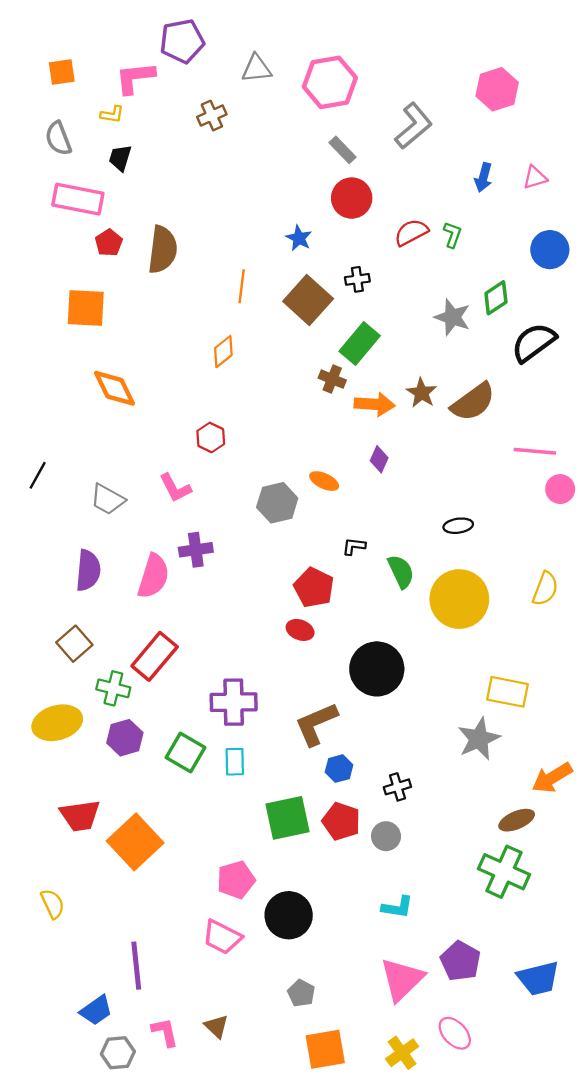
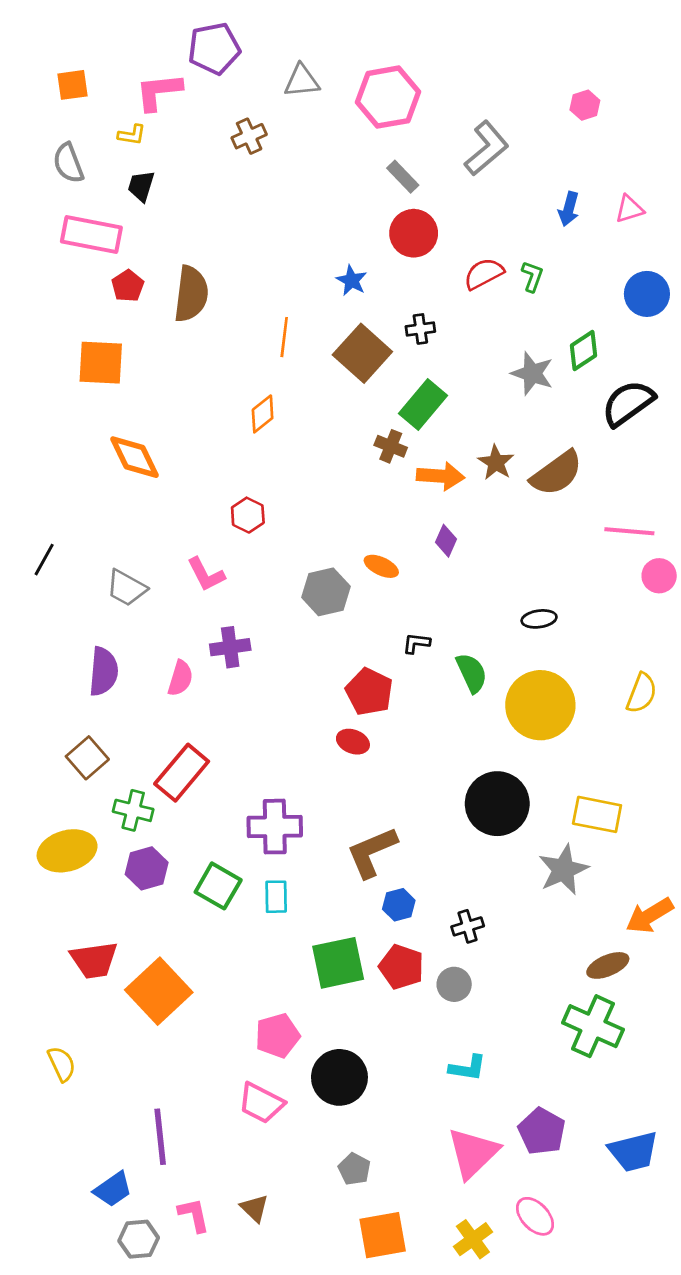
pink hexagon: (497, 89) -> (585, 105), size x0.6
pink semicircle: (153, 576) -> (180, 678), size x0.7
black circle: (377, 669) -> (497, 804), moved

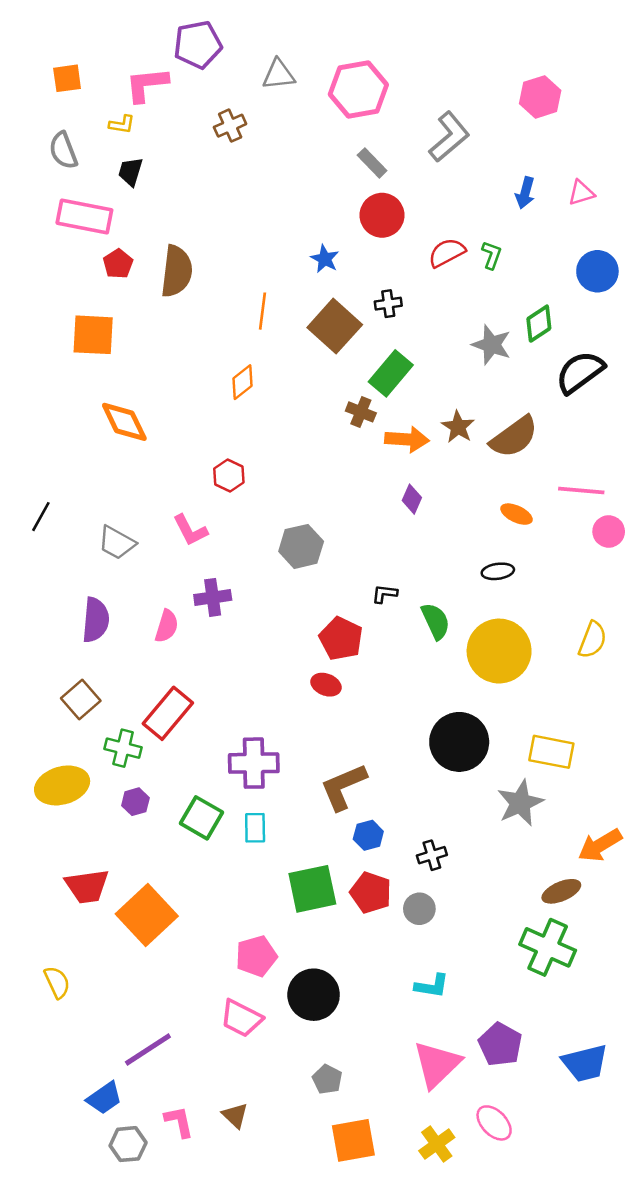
pink hexagon: (585, 105) -> (540, 97), size x1.5
orange ellipse: (381, 566) -> (516, 514), moved
purple hexagon: (147, 868) -> (135, 802), size x0.7
purple line: (160, 1137) -> (148, 1049), turned 63

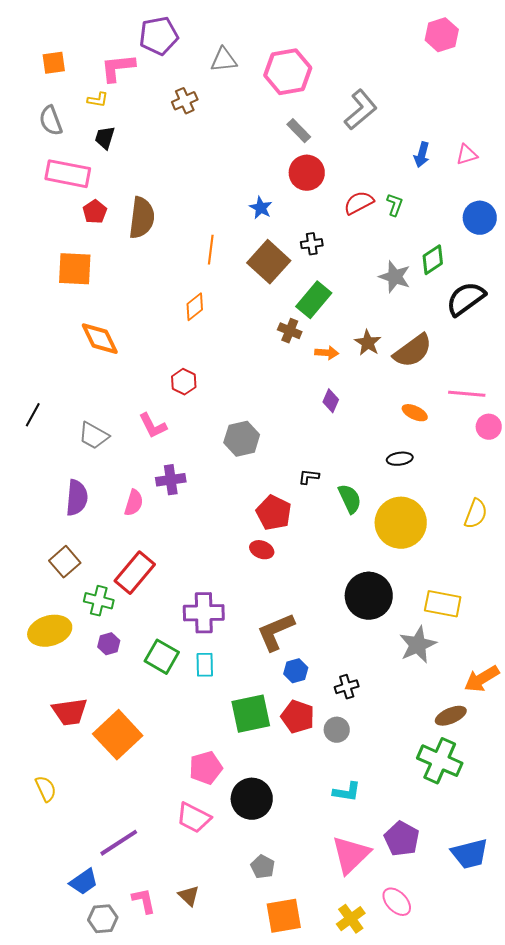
pink hexagon: (540, 97) -> (442, 35), moved
orange arrow: (407, 439) -> (327, 353), size x0.7

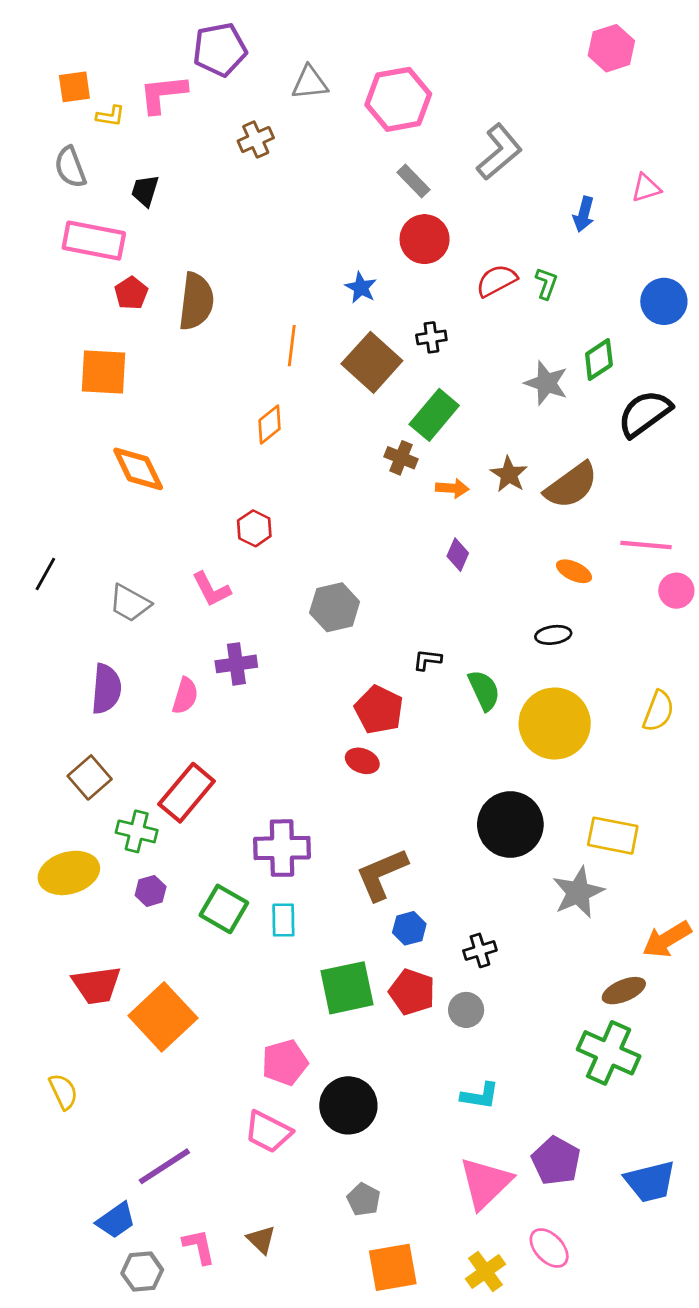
yellow L-shape: (98, 100) -> (110, 116), moved
pink triangle: (467, 155) -> (646, 188), moved

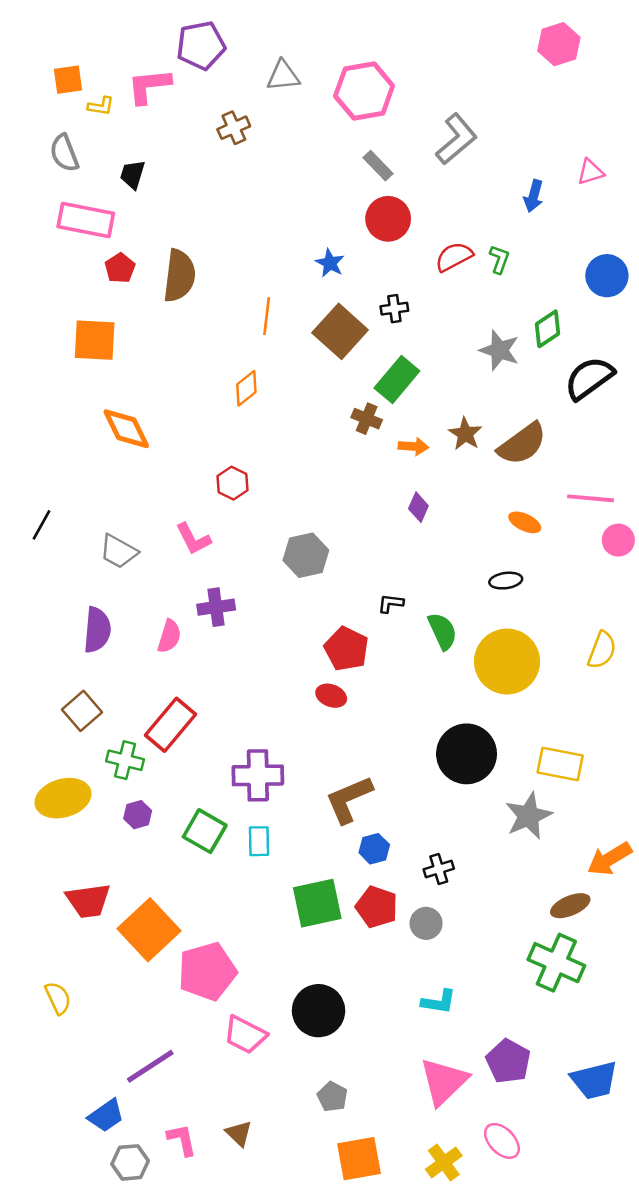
pink pentagon: (285, 1063) -> (207, 971), moved, size x1.4

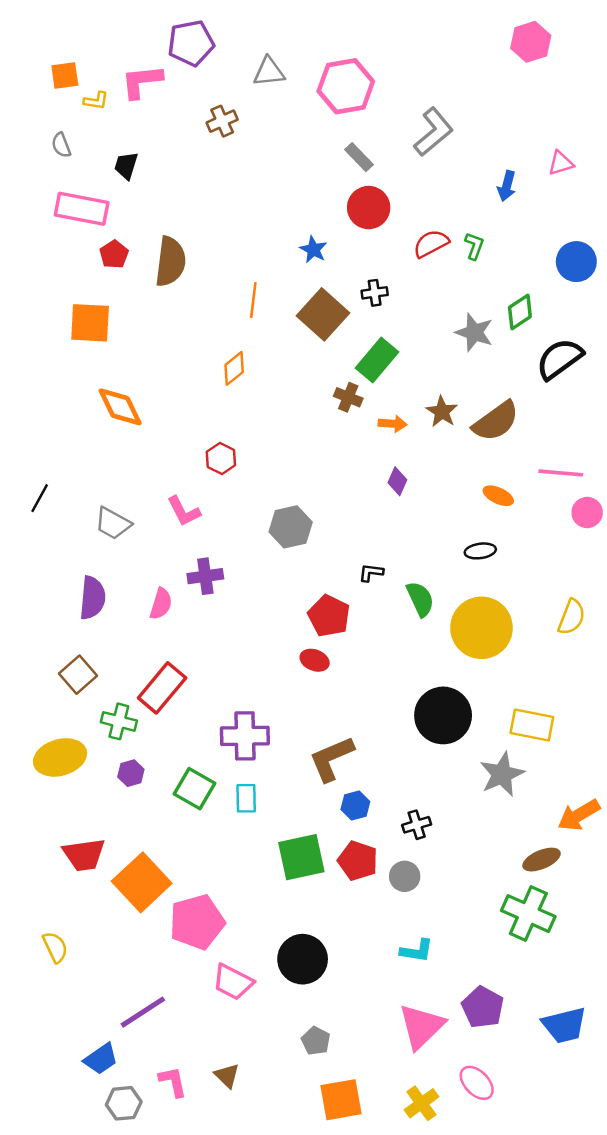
gray semicircle: (64, 153) -> (61, 145), size x0.7

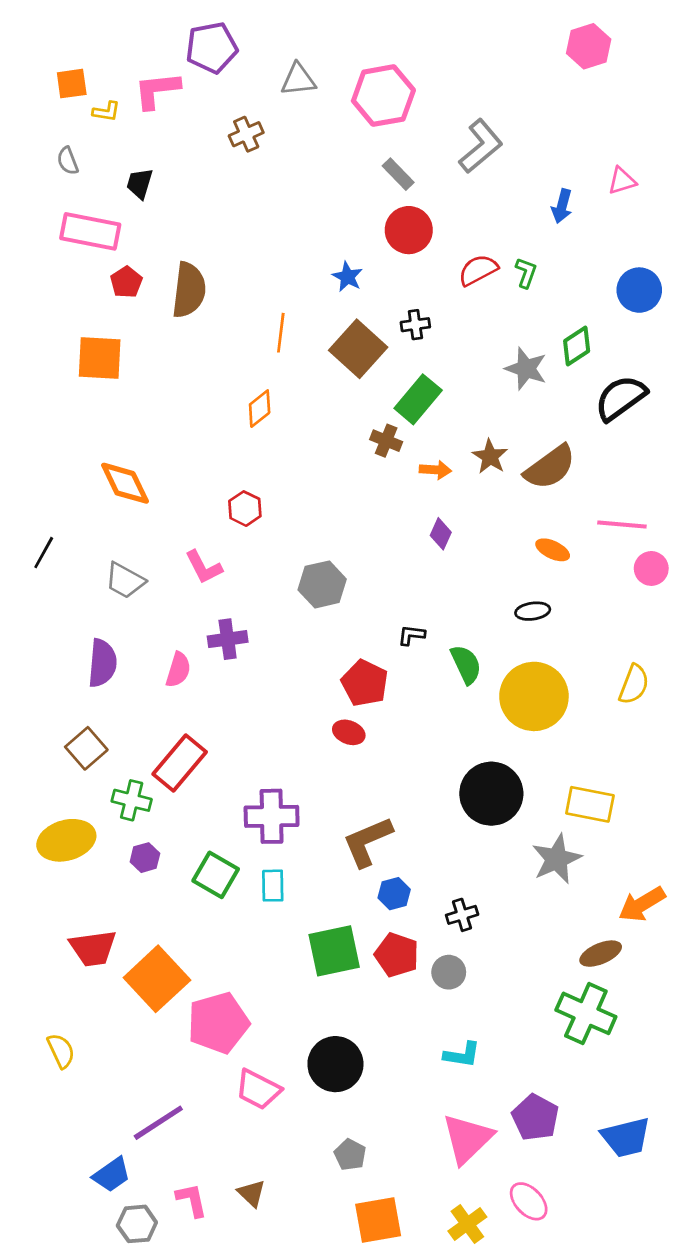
orange diamond: (120, 407) -> (125, 483), moved

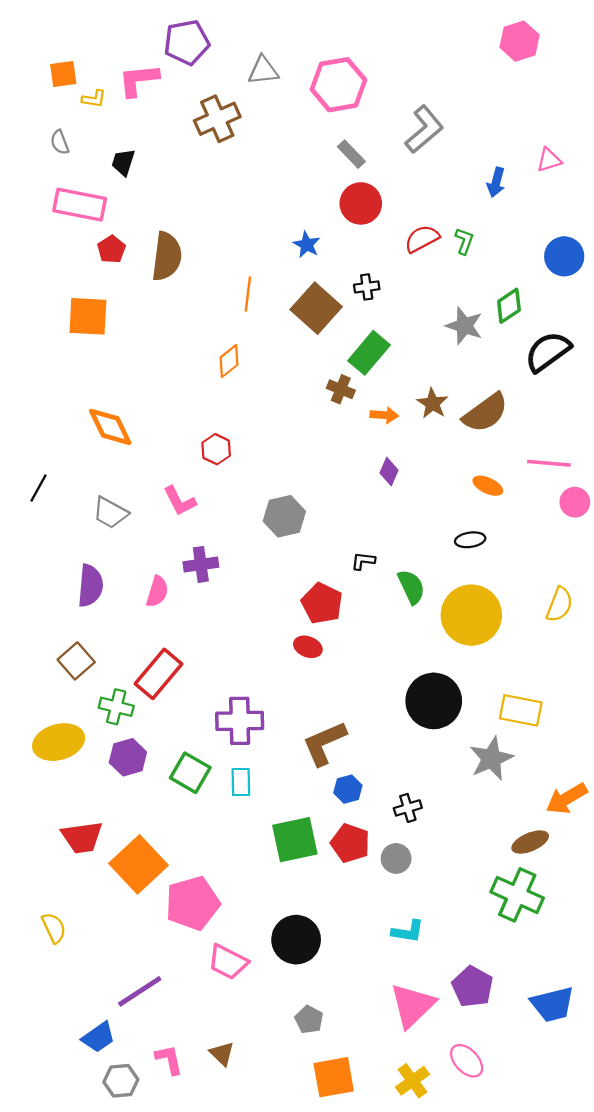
brown cross: (246, 134) -> (217, 119), size x1.5
purple hexagon: (145, 858) -> (128, 757), size x1.4

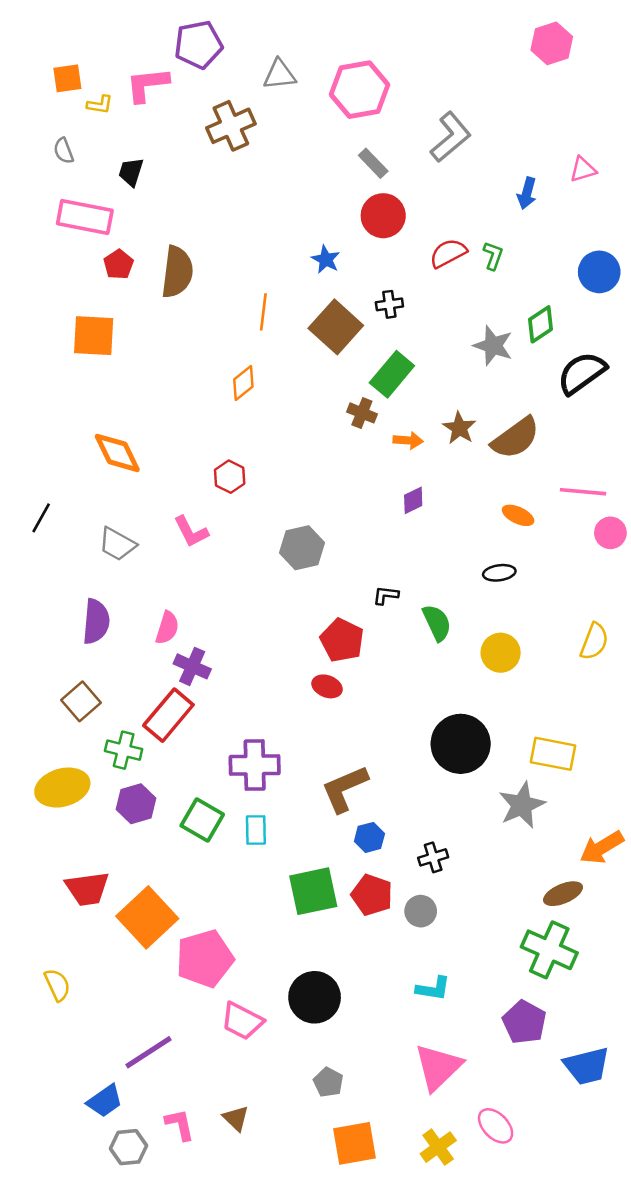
purple diamond: (389, 472) -> (413, 500), turned 40
purple cross: (201, 564) -> (192, 666), moved, turned 32
yellow circle: (471, 615) -> (501, 653), size x0.6
purple pentagon: (472, 987) -> (524, 1022), moved

